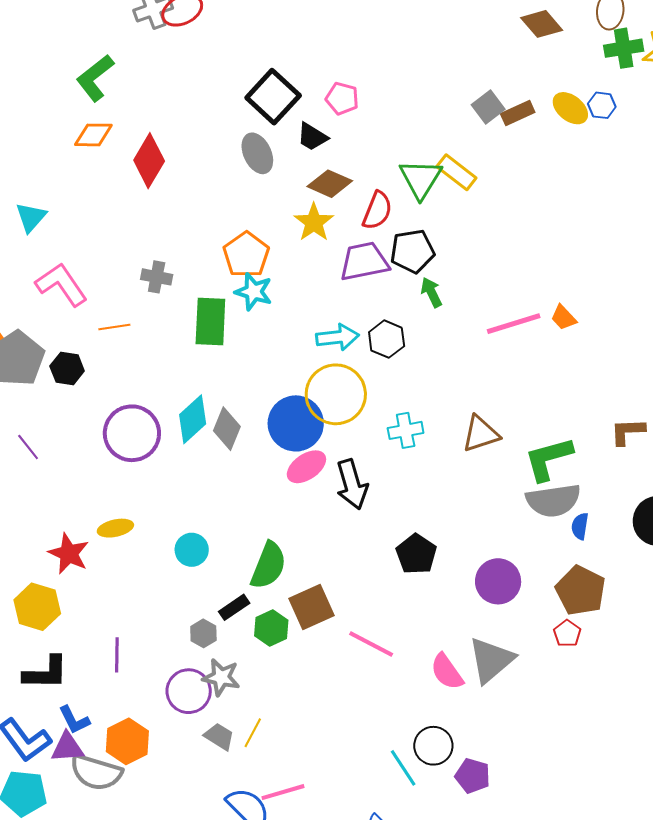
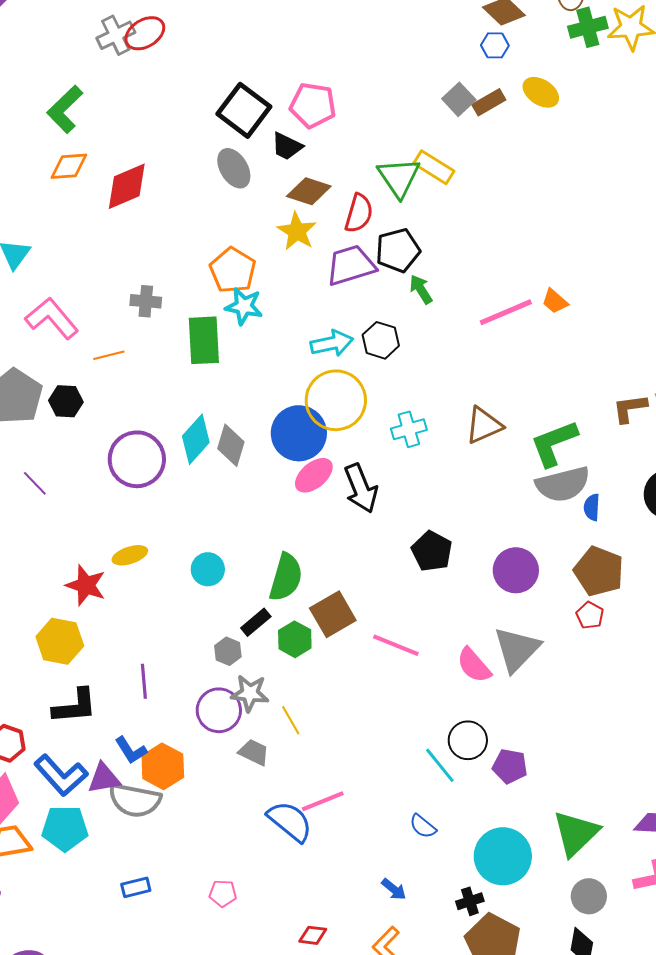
pink pentagon: (342, 98) -> (313, 105), size x1.4
blue hexagon: (602, 105) -> (495, 45), moved
red diamond: (149, 161) -> (127, 186), turned 42
blue L-shape: (74, 720) -> (131, 750), moved
yellow line: (253, 733) -> (291, 720), moved, turned -52

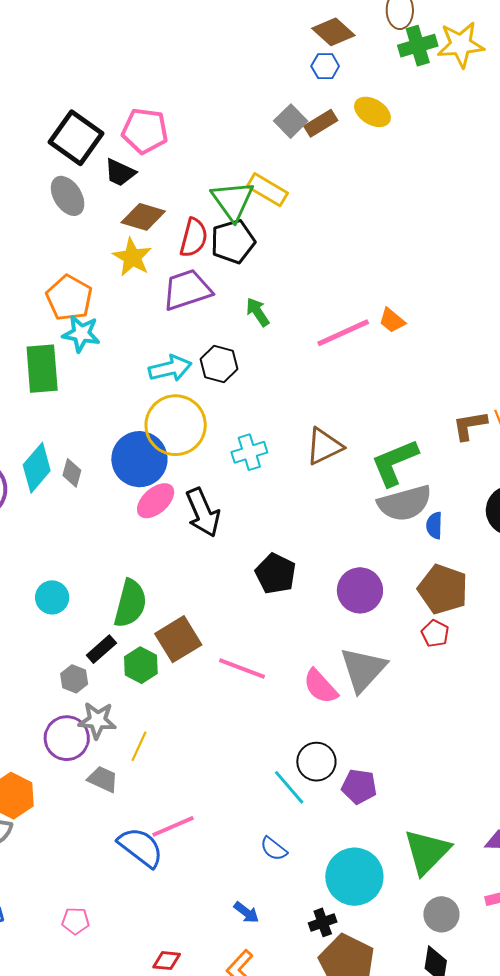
black pentagon: (398, 250) -> (233, 242), moved
gray diamond: (231, 445) -> (72, 473), size x0.7
yellow line: (291, 720) -> (139, 746), turned 56

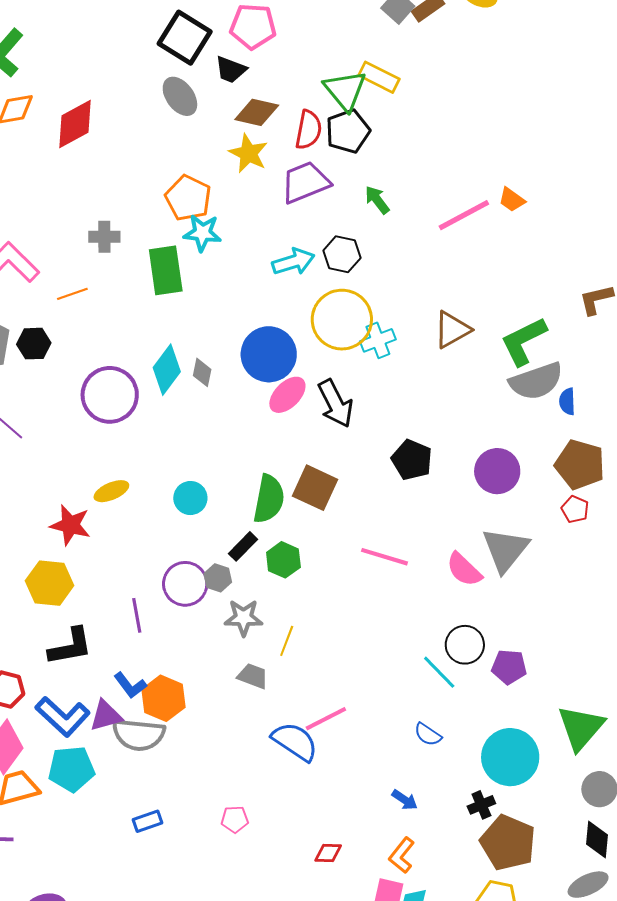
yellow circle: (176, 425) -> (342, 320), moved
brown square: (178, 639) -> (315, 488), moved, turned -30
purple circle: (67, 738) -> (185, 584), moved

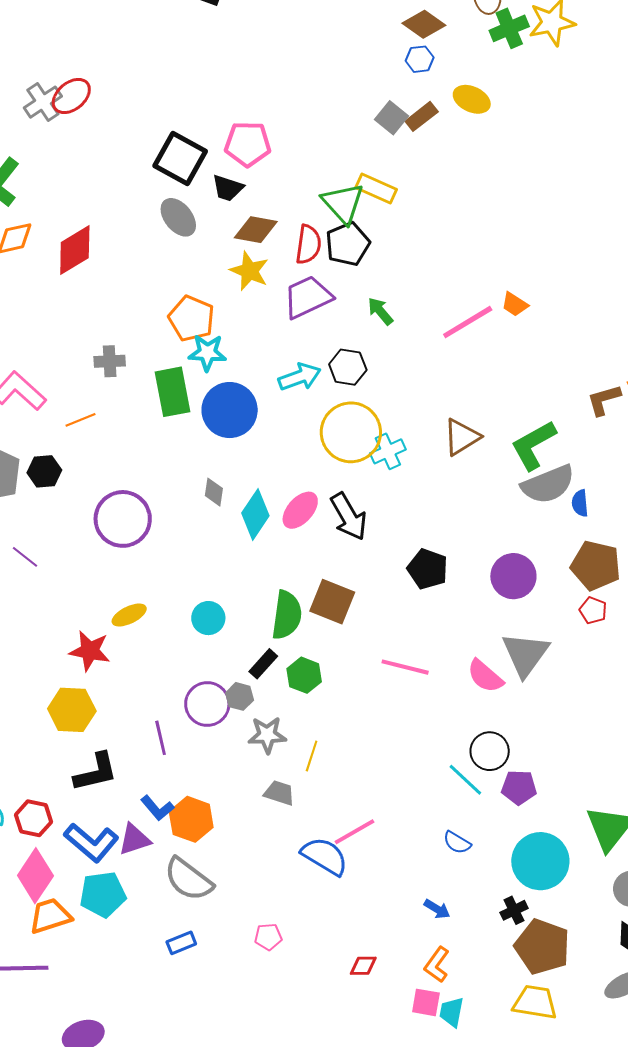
blue circle: (269, 354) -> (230, 410), moved
cyan diamond: (167, 370) -> (255, 514), moved
purple pentagon: (509, 667) -> (519, 787), moved
gray semicircle: (139, 735) -> (188, 879), moved, turned 34

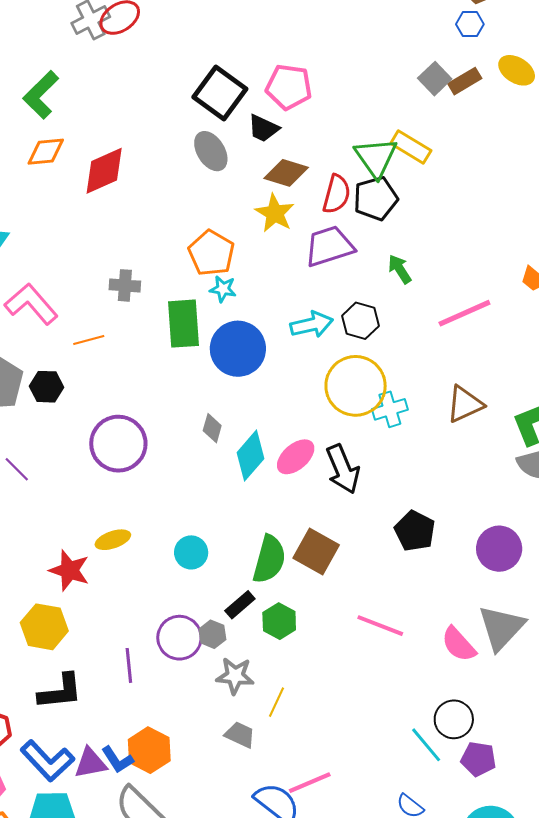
pink line: (468, 322) -> (464, 313), moved
cyan star: (207, 353) -> (223, 289), size x0.7
blue L-shape: (157, 808) -> (117, 760), moved

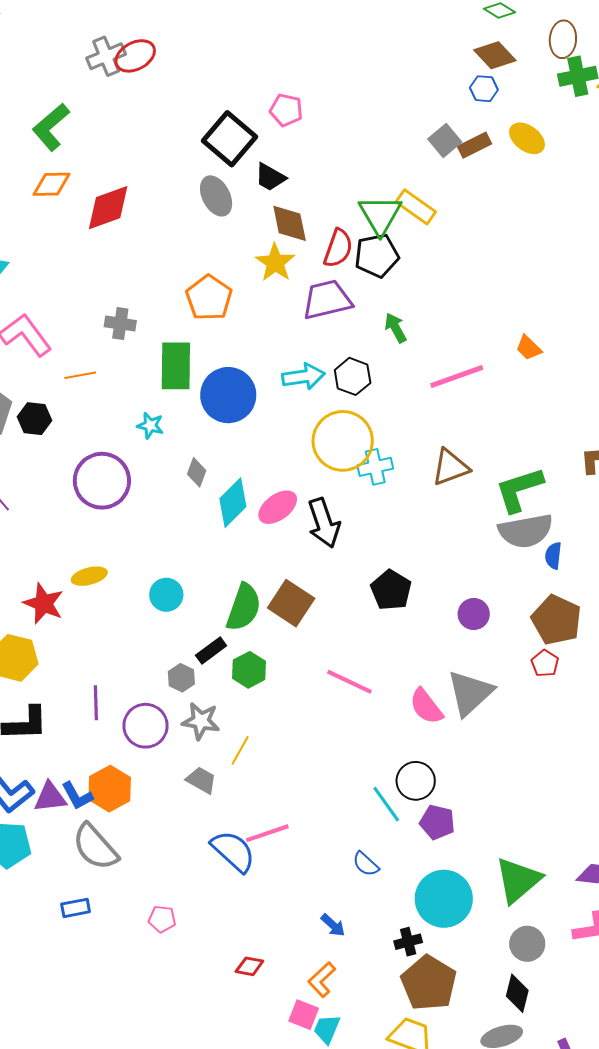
pink pentagon: (289, 87) -> (286, 110), moved, size x0.7
brown diamond: (286, 173) -> (290, 223), turned 57
cyan star: (223, 289) -> (150, 425), moved
purple circle: (499, 549) -> (474, 614), size x0.7
purple circle: (179, 638) -> (145, 726), moved

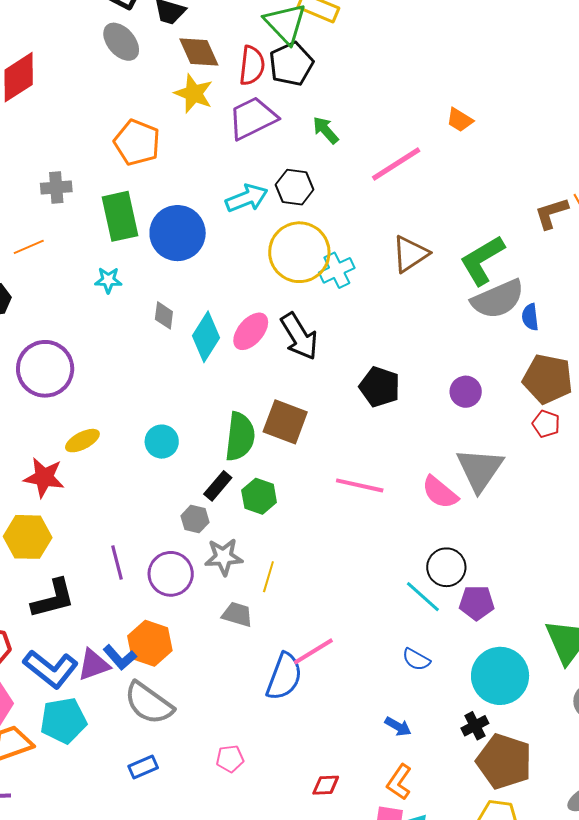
purple circle: (102, 481) -> (45, 369), moved
blue semicircle: (233, 851) -> (284, 677), turned 81

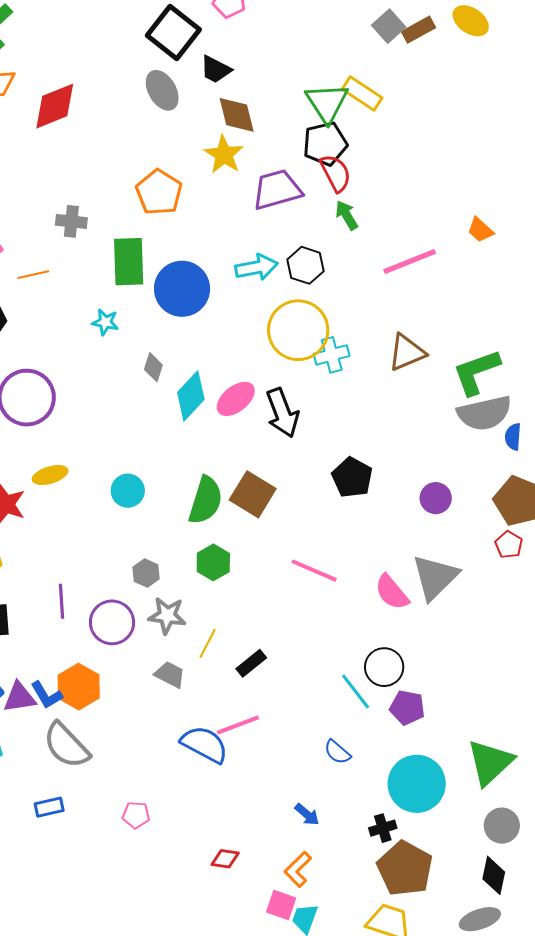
red semicircle: (252, 65) -> (335, 173), moved, turned -45
black rectangle: (218, 486) -> (251, 663), moved
blue semicircle: (284, 677) -> (204, 744), turned -93

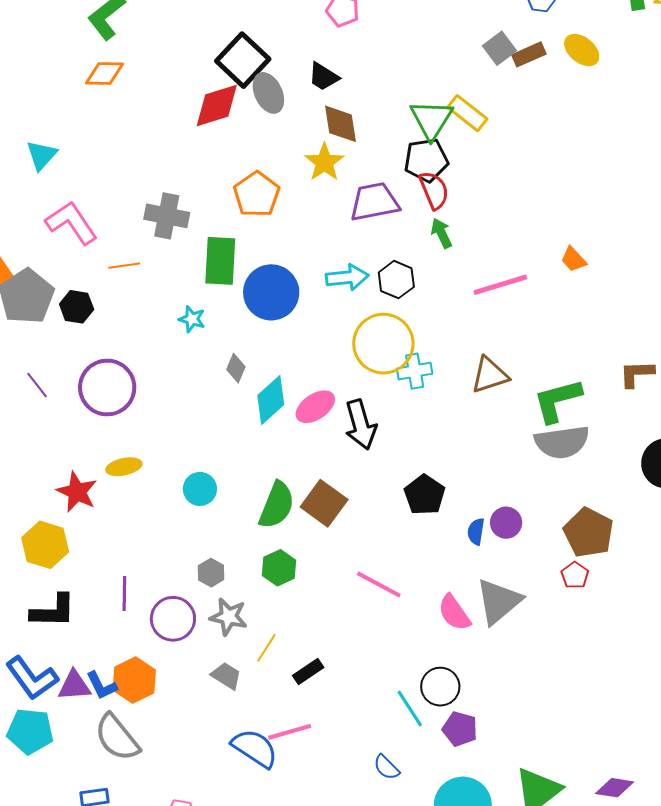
black square: (173, 33) -> (243, 60), moved
red diamond: (55, 106) -> (217, 106), moved
gray cross: (71, 221) -> (167, 216), size x1.4
blue semicircle: (513, 437) -> (476, 532), moved

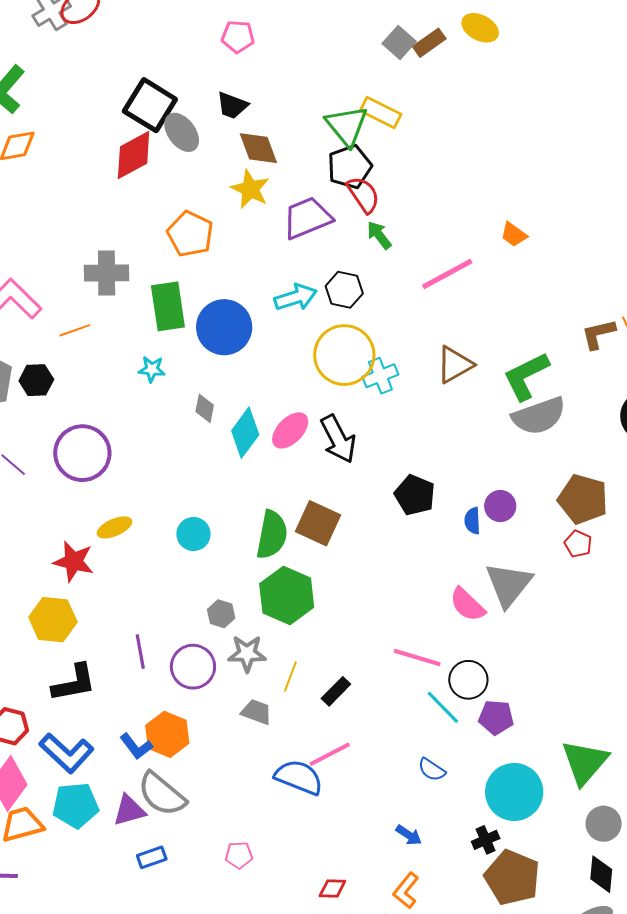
green hexagon: (279, 568) -> (287, 596), size x1.6
pink line: (379, 584) -> (417, 658), moved
purple triangle: (74, 686) -> (129, 810), moved

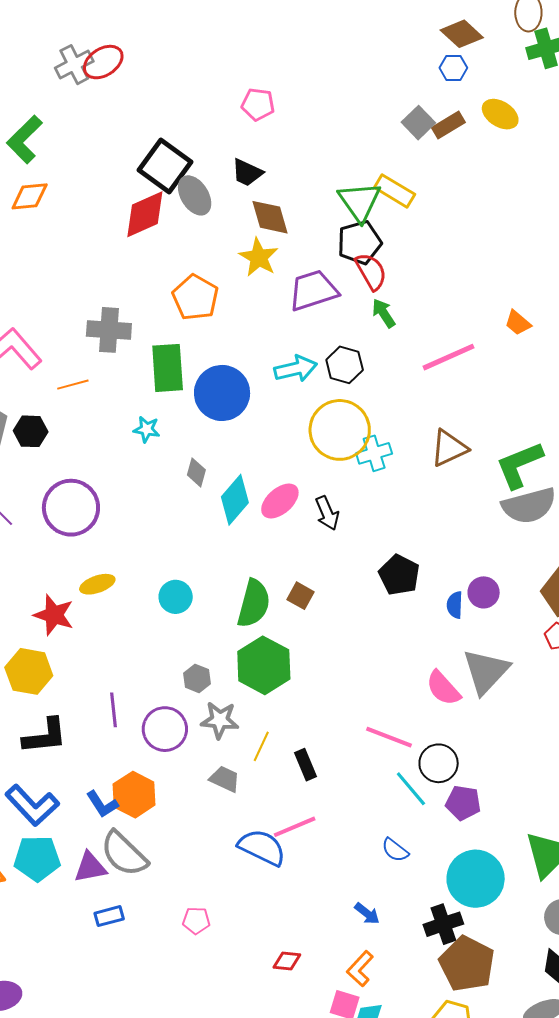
black arrow: (338, 439) -> (327, 513), size x0.7
brown square: (318, 523) -> (301, 596), size x0.6
black rectangle: (336, 691) -> (306, 765), turned -72
black cross: (486, 840) -> (443, 924), size x1.4

